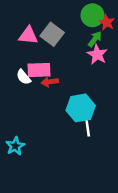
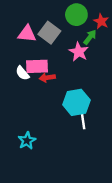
green circle: (92, 15) -> (76, 15), moved
pink star: (97, 55) -> (79, 52), moved
cyan star: (15, 146) -> (27, 141), moved

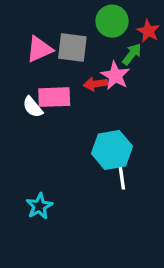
gray square: (49, 33) -> (72, 48), turned -30
pink triangle: (27, 34) -> (39, 49), turned -30
red arrow: (47, 78) -> (95, 84), moved

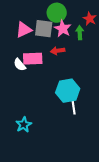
green circle: (112, 21) -> (57, 13), moved
green arrow: (132, 54) -> (80, 33), turned -40
pink star: (115, 76) -> (63, 29), moved

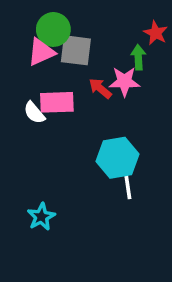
green circle: (57, 13) -> (53, 29), moved
pink star: (63, 29) -> (124, 81), moved, turned -30
red arrow: (58, 51) -> (100, 88), turned 48

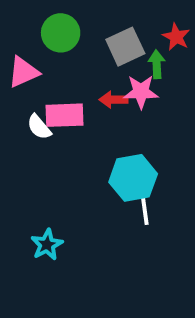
gray square: (76, 50) -> (125, 47), moved, turned -32
pink triangle: (41, 52) -> (23, 72), moved
red arrow: (100, 88) -> (114, 100), turned -40

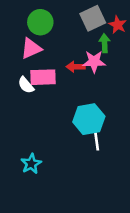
gray square: (125, 47) -> (93, 18), moved
pink triangle: (23, 72) -> (31, 48), moved

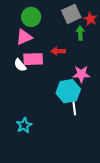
pink star: (94, 62) -> (81, 74), moved

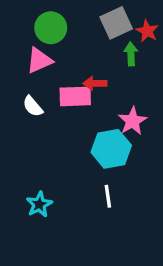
pink rectangle: (33, 59) -> (75, 96), moved
pink star: (81, 74) -> (132, 121), turned -30
white line: (74, 108) -> (108, 196), moved

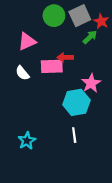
green circle: (51, 28) -> (54, 16), moved
green arrow: (131, 54) -> (90, 37), turned 49

